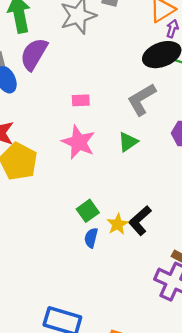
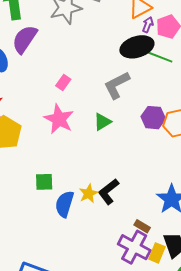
pink rectangle: (81, 100) -> (63, 82), turned -56
green square: (88, 211) -> (44, 182), moved, turned 30
blue semicircle: (91, 238) -> (64, 204), size x1.5

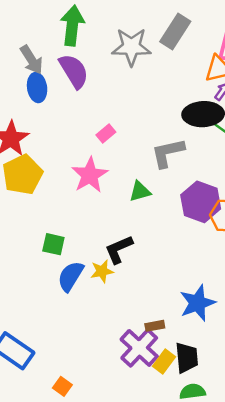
purple semicircle: (25, 39) -> (74, 71), turned 100
purple hexagon: (153, 118) -> (201, 202), size x1.4
black L-shape: (108, 191) -> (119, 249), moved
brown rectangle: (142, 226) -> (155, 326), turned -56

